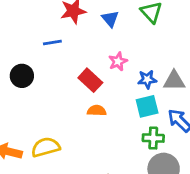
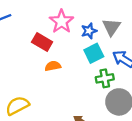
pink star: (118, 61) -> (61, 21), size x1.5
gray triangle: (174, 81) -> (111, 27), turned -42

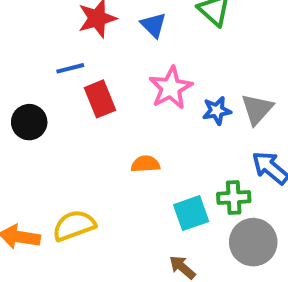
red rectangle: (42, 42) -> (100, 99), moved, turned 30
cyan square: (94, 53) -> (191, 213), moved

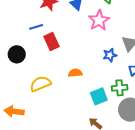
pink star: (171, 88) -> (99, 20), moved
blue star: (217, 111) -> (110, 55), moved
yellow semicircle: (74, 226) -> (40, 84), moved

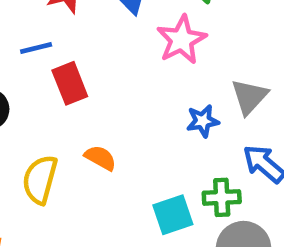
orange semicircle: (75, 73) -> (100, 158), moved, turned 32
yellow semicircle: (40, 84) -> (40, 179), turned -55

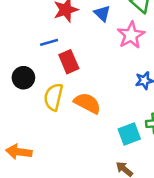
orange semicircle: (100, 158) -> (87, 103), size x1.5
yellow semicircle: (40, 179) -> (53, 97), moved

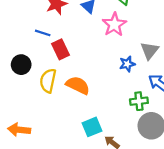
blue line: (49, 42) -> (43, 33), turned 35
cyan square: (129, 134) -> (92, 127), moved

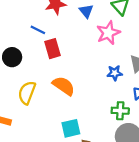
yellow semicircle: (48, 81) -> (27, 93), moved

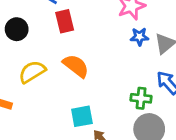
blue star: (115, 73) -> (139, 37), moved
yellow semicircle: (27, 93) -> (32, 72), turned 35

